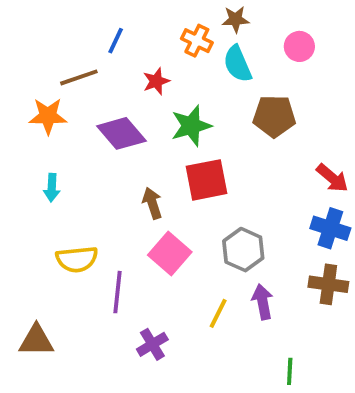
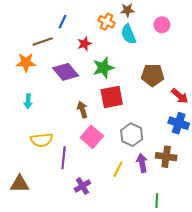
brown pentagon: (274, 116) -> (153, 75), moved
brown cross: (328, 284) -> (166, 157), moved

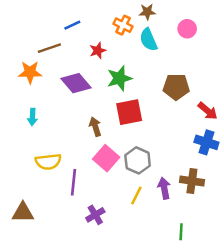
blue line: (63, 22) -> (72, 25), turned 40
gray hexagon: (132, 135) -> (138, 160), moved

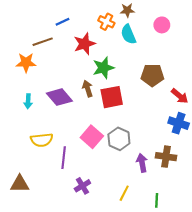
red star: (98, 51) -> (85, 44), size x1.5
purple diamond: (76, 83) -> (59, 97), moved
brown arrow: (95, 127) -> (88, 89), moved
yellow line: (136, 196) -> (124, 193), moved

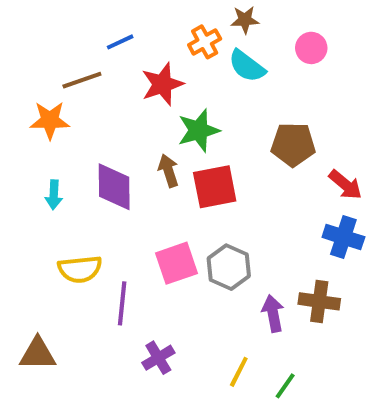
orange cross: (106, 22) -> (205, 42), turned 35
cyan semicircle: (128, 34) -> (247, 66), turned -30
purple diamond: (59, 97) -> (114, 187), turned 40
pink square: (92, 137) -> (176, 263), turned 30
green line: (157, 200) -> (285, 386), moved, turned 32

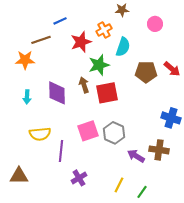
orange cross: (205, 42) -> (104, 30), moved
cyan semicircle: (247, 66) -> (123, 47), moved, turned -108
red arrow: (345, 185) -> (172, 69), moved
purple arrow: (273, 313) -> (136, 156), turned -48

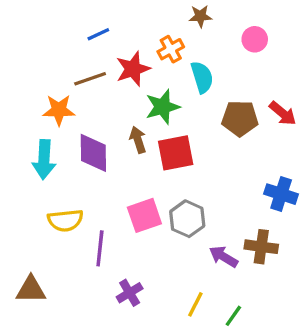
brown line: (41, 40) -> (90, 79), moved
cyan semicircle: (123, 47) -> (202, 77), turned -36
orange star: (25, 60) -> (59, 110), moved
cyan arrow: (27, 97) -> (44, 159), size x1.6

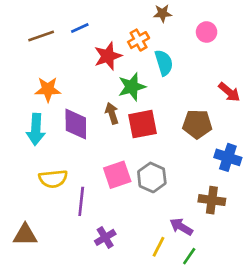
brown line: (90, 79) -> (41, 36), moved
brown pentagon: (240, 118) -> (197, 124), moved
purple arrow: (223, 257) -> (181, 227), moved

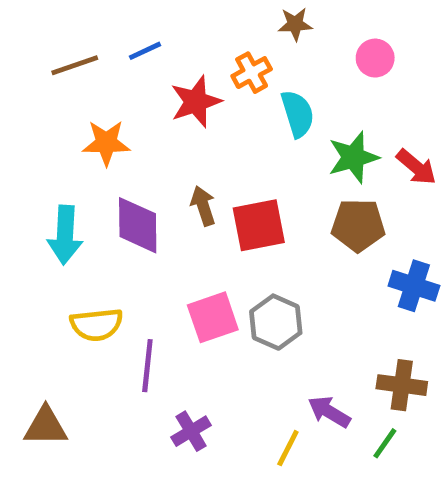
green star: (132, 87) -> (353, 157), moved
orange star: (48, 89) -> (106, 143), moved
brown cross: (212, 200) -> (402, 385), moved
green line: (189, 256) -> (385, 443), moved

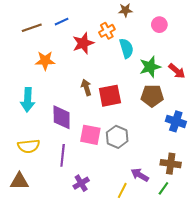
purple diamond: (138, 225) -> (62, 117), moved
pink square: (213, 317) -> (90, 135), turned 30
yellow semicircle: (97, 325) -> (29, 146), moved

